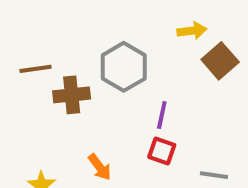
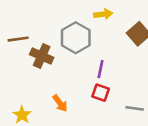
yellow arrow: (192, 31) -> (103, 14), moved
brown cross: (72, 95) -> (42, 56), turned 30

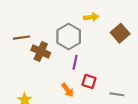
purple line: (101, 69) -> (75, 62), moved
orange arrow: (60, 103) -> (68, 90), moved

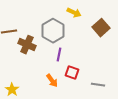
yellow arrow: (91, 17) -> (74, 13), turned 32

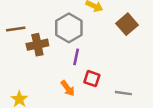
brown cross: (27, 45) -> (37, 45), turned -36

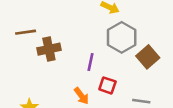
brown square: (127, 24) -> (148, 57), moved
gray hexagon: (69, 28) -> (122, 37), moved

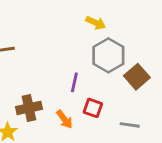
brown cross: (49, 49) -> (29, 108), moved

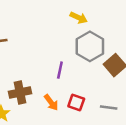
red square: (93, 108) -> (76, 102), moved

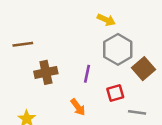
brown cross: (20, 93) -> (46, 72), moved
red square: (76, 102) -> (115, 93), moved, turned -35

